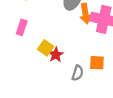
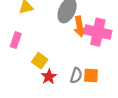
red star: (56, 55) -> (49, 77), moved
gray semicircle: (78, 73) -> (76, 75), moved

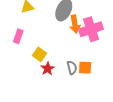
pink cross: (98, 32) -> (91, 29), turned -30
gray semicircle: (76, 75) -> (72, 68), turned -32

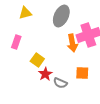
orange arrow: (75, 24) -> (72, 43), moved
gray semicircle: (72, 68) -> (60, 83), moved, turned 128

